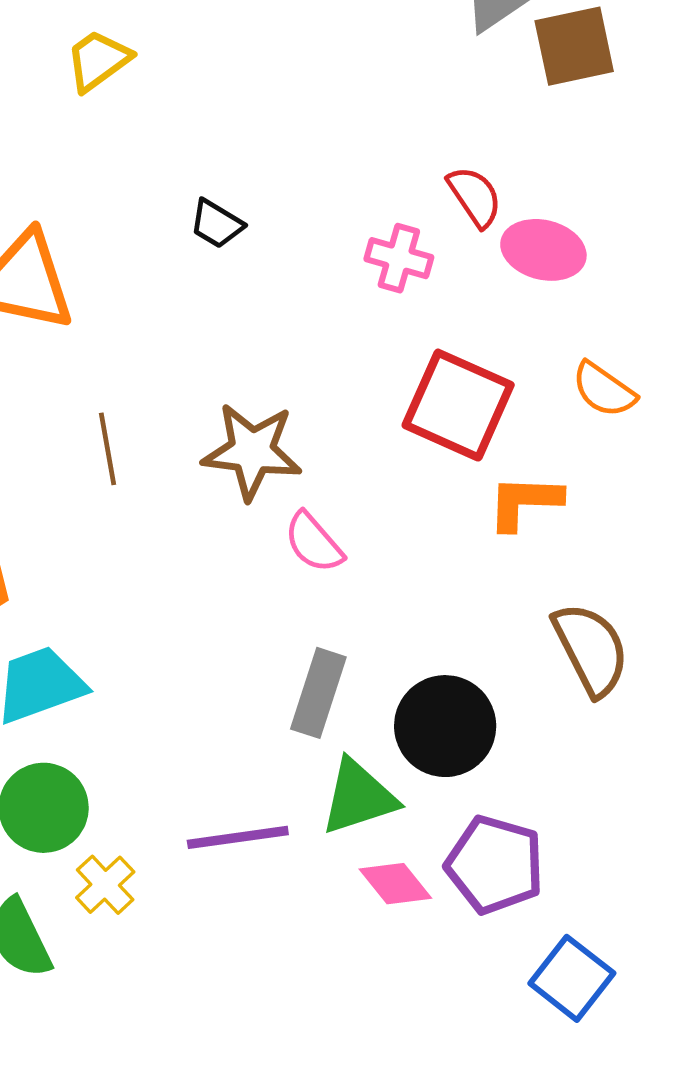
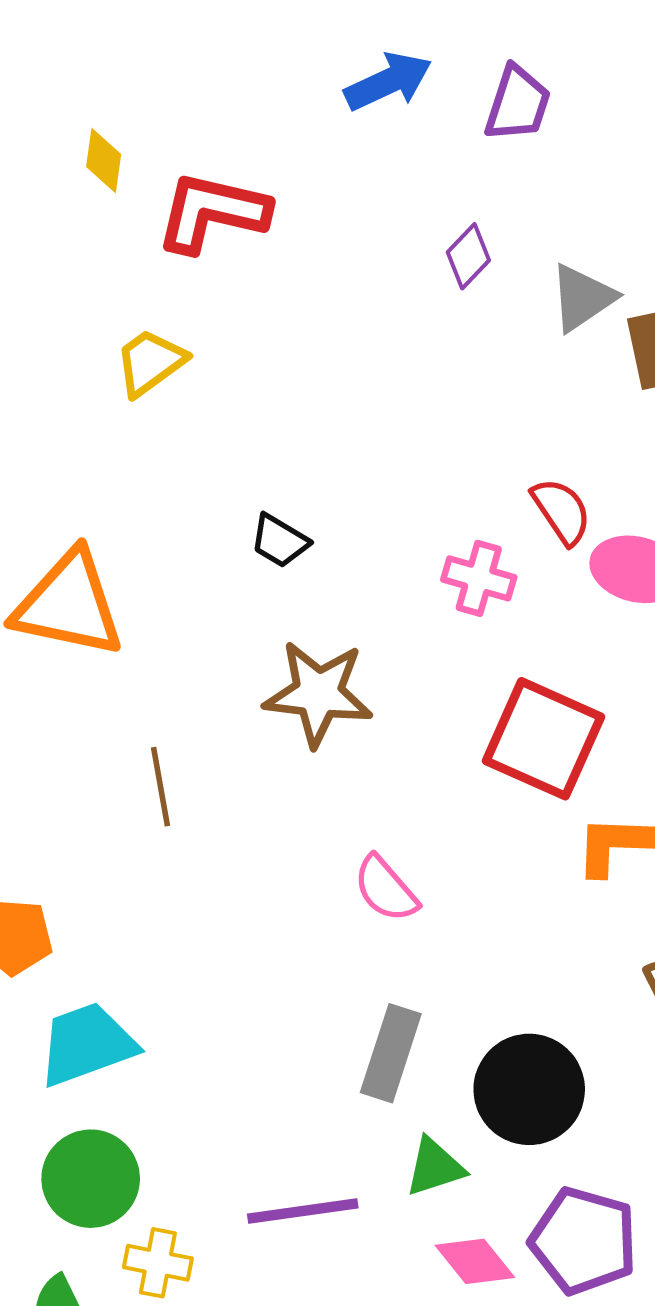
brown star: (252, 451) -> (318, 694), moved
green triangle: (359, 797) -> (435, 1167), size x0.7
yellow cross: (105, 885) -> (158, 1263), turned -36

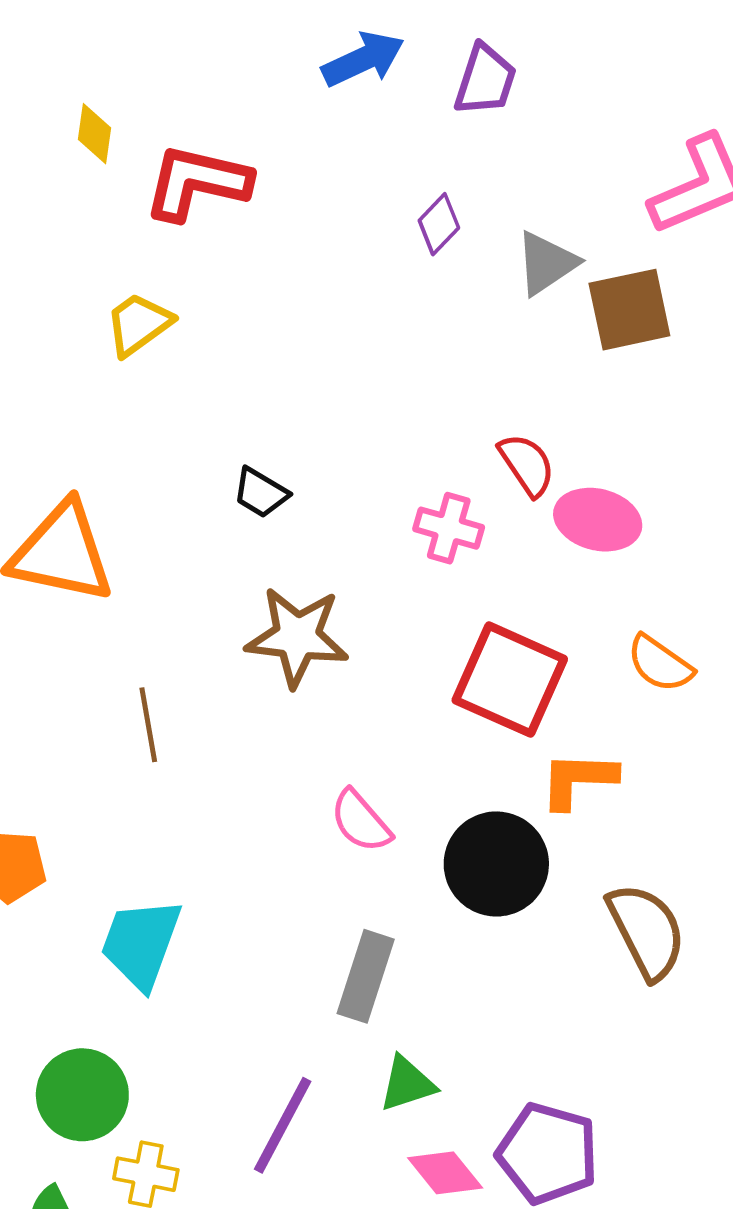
cyan trapezoid: (87, 1044) -> (141, 943), moved, turned -50
black circle: (529, 1089) -> (496, 864), moved
purple line: (303, 1211) -> (283, 1125), turned -54

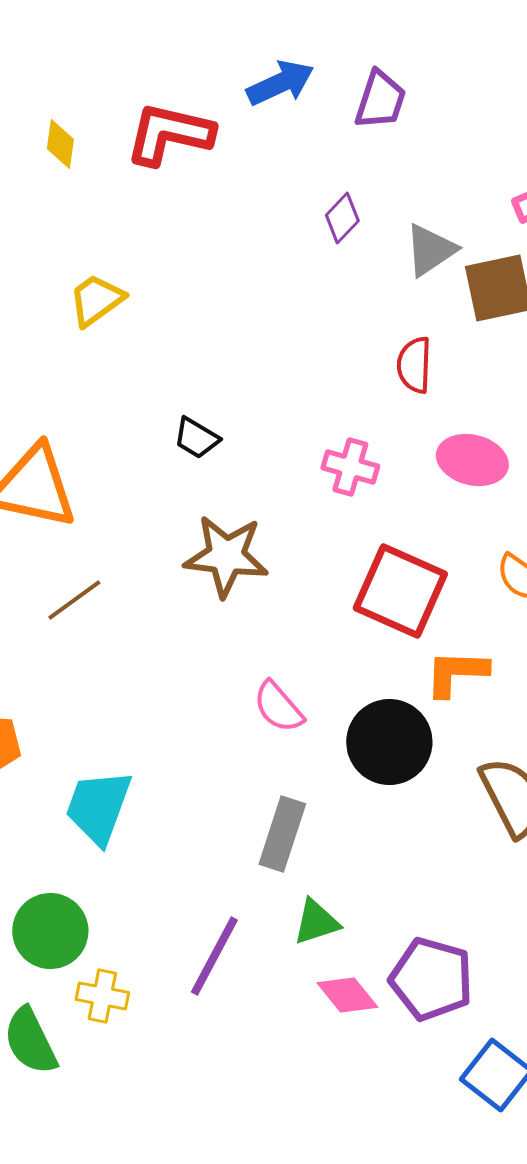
red L-shape: (197, 183) -> (169, 134), moved
red semicircle: (527, 465) -> (414, 365), moved, turned -144
brown line: (148, 725) -> (74, 600), moved, turned 64

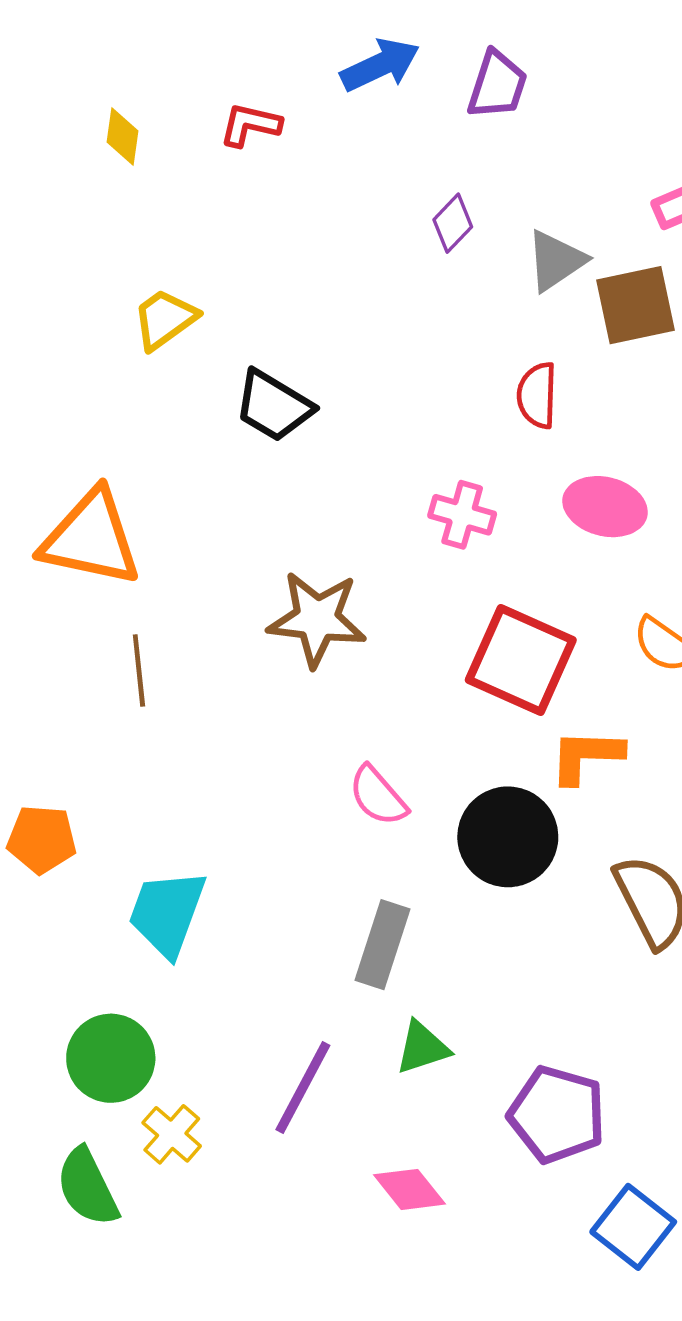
red L-shape: (169, 134) -> (250, 125), size x0.6
black trapezoid: (196, 438) -> (274, 406), moved, size x1.5
brown line: (74, 600) -> (139, 671), turned -60
pink diamond: (347, 995) -> (409, 1189), moved
yellow cross: (102, 996) -> (172, 1134), turned 30

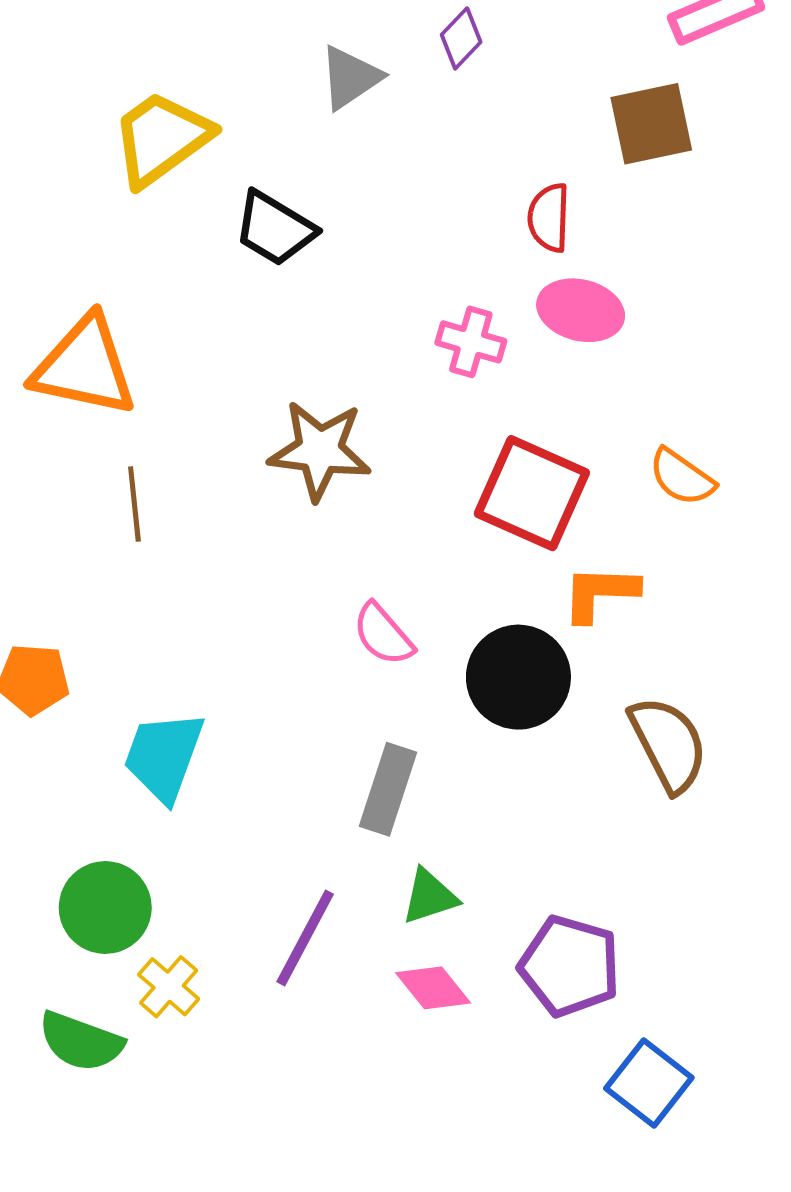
gray triangle: (556, 261) -> (350, 77), moved
yellow trapezoid: (165, 319) -> (161, 138), size x1.5
pink ellipse: (605, 507) -> (581, 310), moved
green semicircle: (87, 1187) -> (81, 1042), turned -44
pink diamond: (409, 1189) -> (433, 988), moved

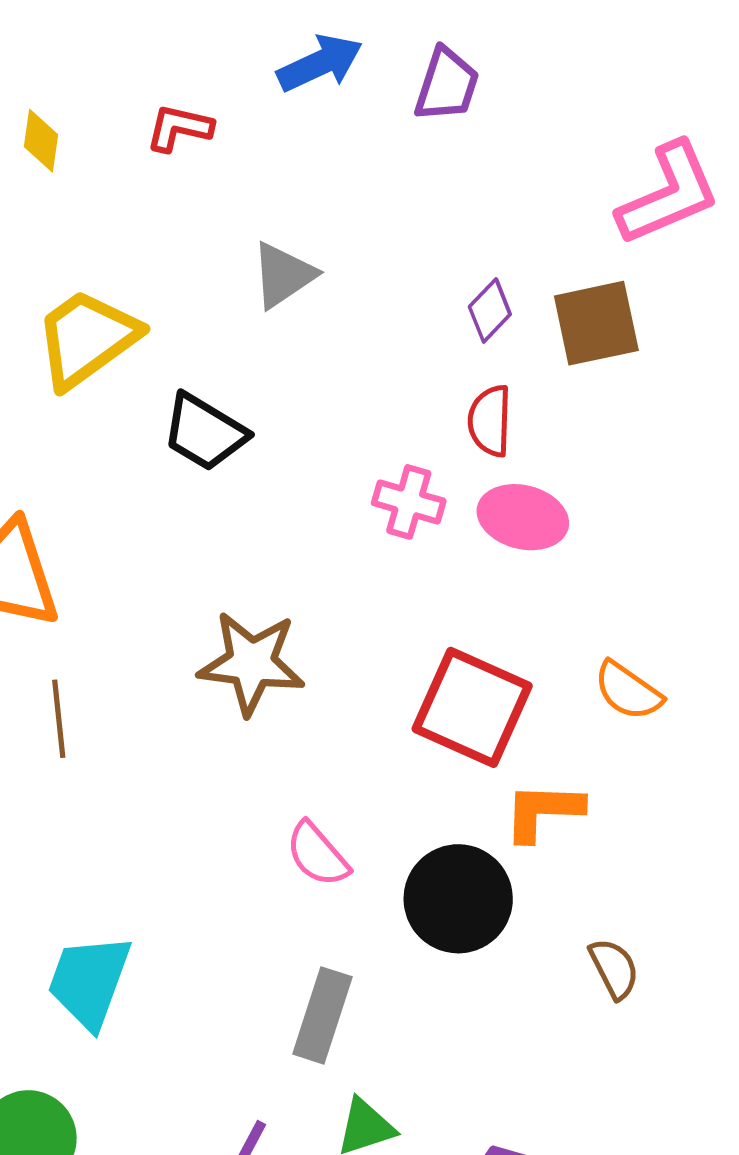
purple diamond: (461, 38) -> (490, 310), moved
pink cross: (471, 342) -> (409, 502), moved
brown semicircle: (668, 744) -> (614, 969), size x0.6

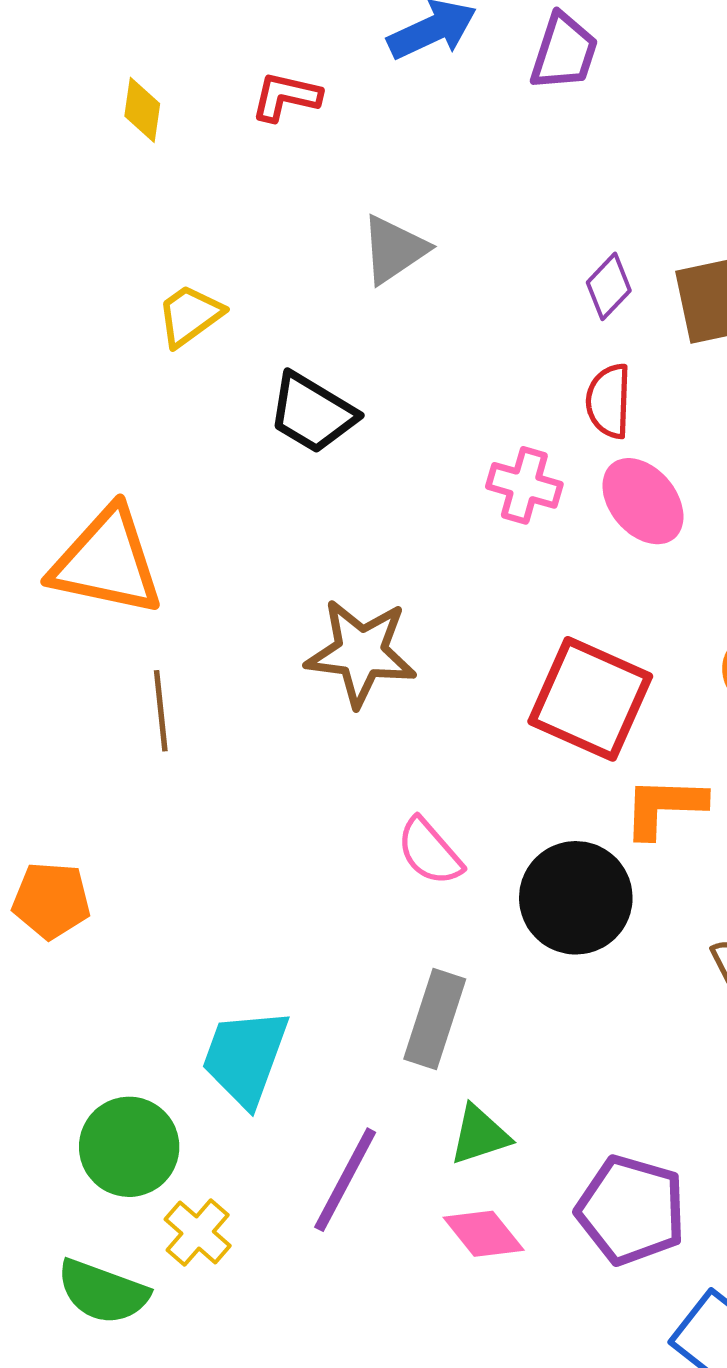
yellow trapezoid: (87, 338) -> (190, 315), size x0.6
pink ellipse: (523, 517) -> (643, 501), turned 36
cyan trapezoid: (89, 981) -> (245, 1057), moved

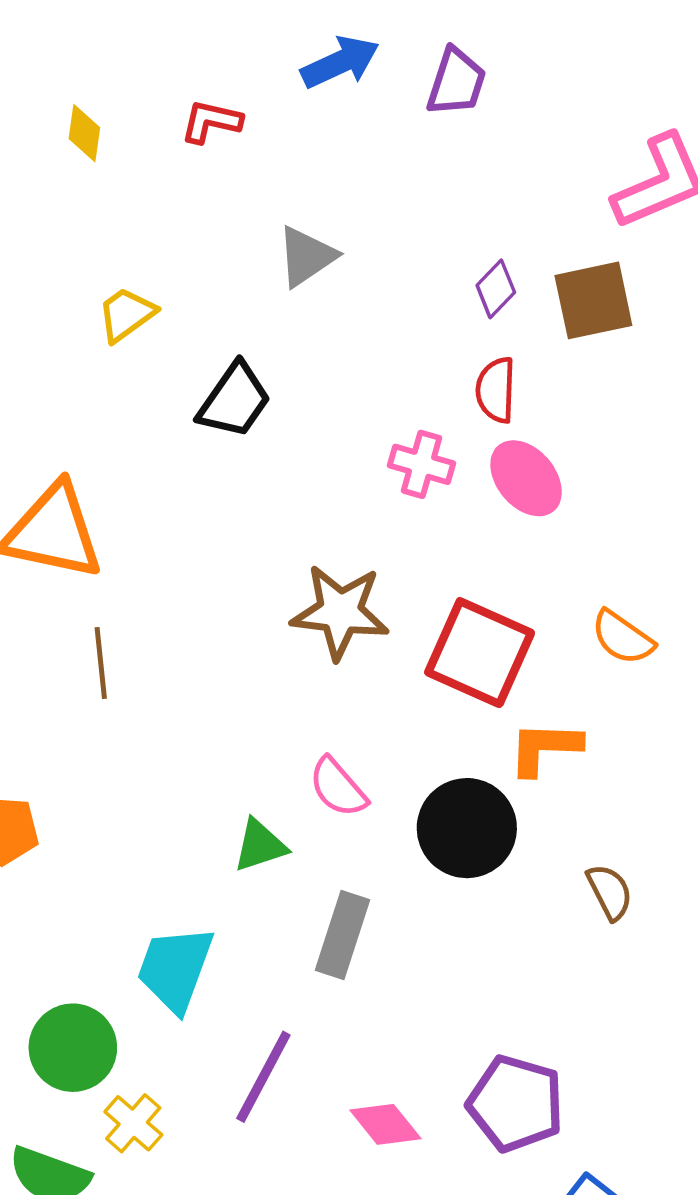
black trapezoid: (312, 413) -> (234, 400), turned -86
brown star: (361, 653) -> (340, 612), moved
green triangle: (480, 1135) -> (260, 845), moved

